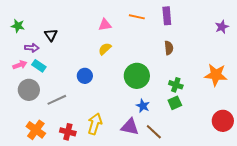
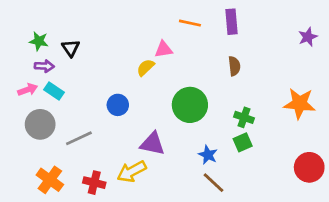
pink triangle: (105, 25) -> (164, 49), moved
green star: (18, 26) -> (39, 41), moved
blue star: (143, 106) -> (208, 155), moved
yellow arrow: (95, 124) -> (132, 171), turned -135
purple triangle: (130, 127) -> (152, 144), moved

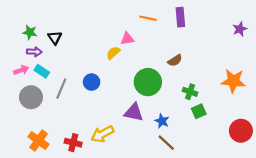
brown semicircle: (234, 66) -> (175, 60), moved, turned 64
gray line: (79, 138) -> (61, 89), moved, turned -42
green square: (243, 142) -> (199, 111), moved
purple triangle: (152, 144) -> (134, 112), moved

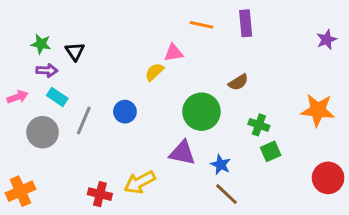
pink arrow: (21, 70) -> (18, 97), moved
orange cross: (39, 140) -> (20, 191), moved, turned 30

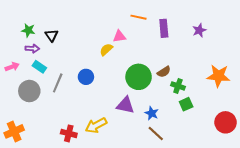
purple rectangle: (246, 23) -> (164, 28), moved
purple star: (327, 40) -> (199, 30), moved
brown semicircle: (238, 82) -> (164, 72), moved

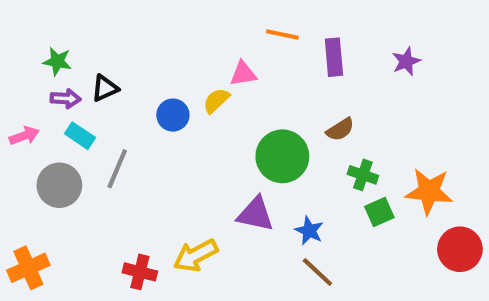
black triangle: (52, 35) -> (105, 88), moved, turned 40
brown semicircle: (164, 72) -> (340, 129), moved
orange star: (218, 76) -> (429, 191), moved
blue circle: (86, 77) -> (173, 115), moved

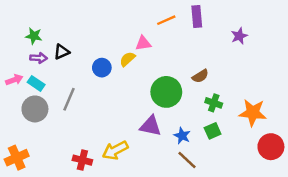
orange line: (282, 35) -> (166, 20), turned -36
purple rectangle: (334, 57) -> (197, 17), moved
cyan rectangle: (80, 136) -> (36, 83), moved
green square: (379, 212) -> (213, 131), moved

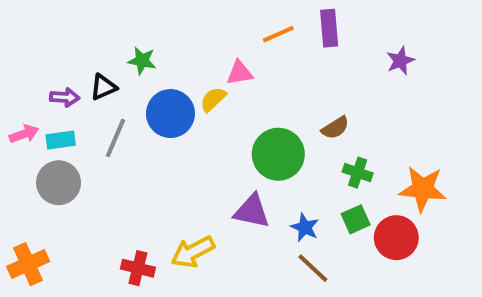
green star: (34, 36) -> (142, 61), moved
blue circle: (102, 68) -> (170, 114), size x1.5
cyan rectangle: (36, 83) -> (61, 140), turned -42
gray line: (69, 99) -> (116, 138), moved
red circle: (271, 147) -> (396, 238), moved

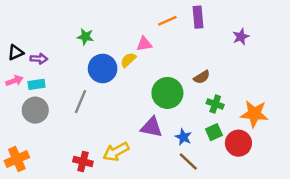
black triangle: (103, 87) -> (16, 53), moved
gray line: (116, 138) -> (81, 102), moved

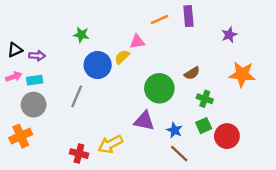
orange star: (254, 114) -> (242, 74), moved
orange cross: (17, 159) -> (21, 136), moved

